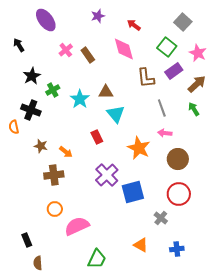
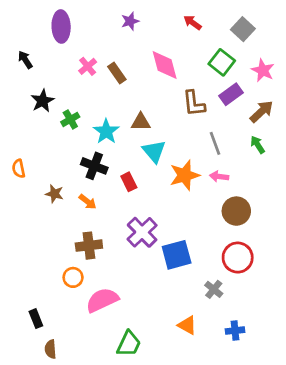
purple ellipse: (46, 20) -> (61, 26), turned 35
red arrow: (134, 25) -> (193, 23), moved
black cross: (31, 110) -> (94, 166), moved
orange star: (139, 148) -> (185, 175), moved, turned 30
brown cross: (54, 175) -> (89, 246), moved

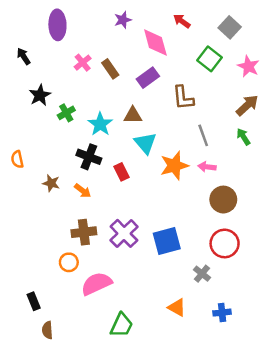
pink diamond: (165, 65) -> (155, 42), moved
purple rectangle: (231, 94) -> (148, 78), moved
purple cross: (142, 232) -> (124, 233), moved

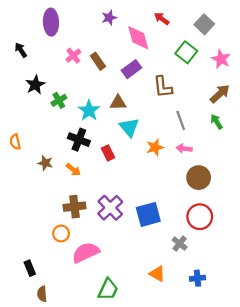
orange star: (174, 166) -> (155, 147), size x0.7

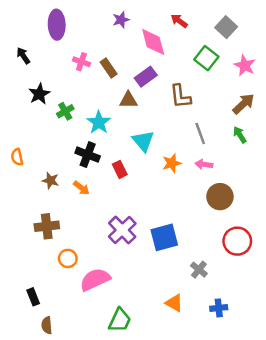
pink cross: (73, 56) -> (81, 62), turned -32
brown triangle: (118, 103) -> (128, 100), moved
brown cross: (74, 207) -> (47, 226), moved
red circle: (200, 217) -> (237, 241), moved

